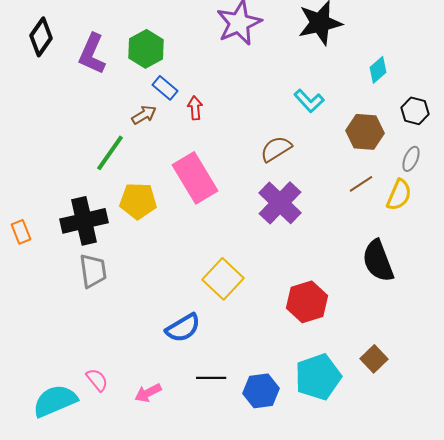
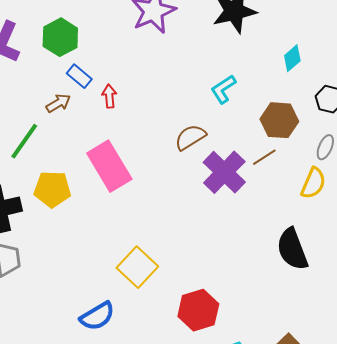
cyan L-shape: (309, 101) -> (223, 89), turned 100
brown line: (361, 184) -> (264, 157), moved
purple cross: (280, 203) -> (224, 172), moved
red hexagon: (307, 302) -> (198, 310), moved

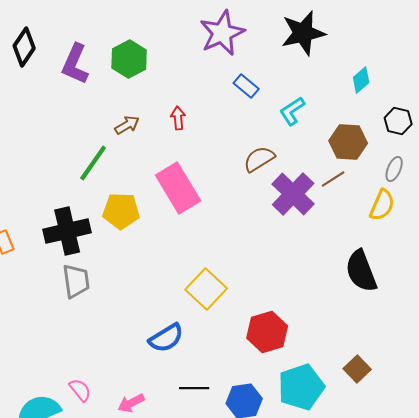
blue rectangle: (79, 76) -> (246, 86), moved

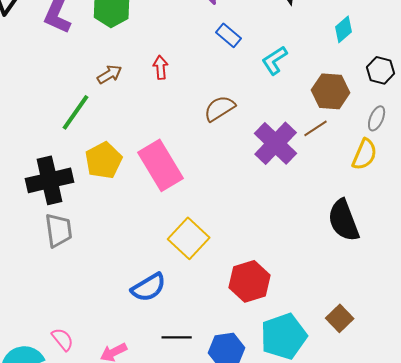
brown semicircle: (259, 159) -> (220, 108), moved
pink rectangle: (178, 188) -> (161, 165), moved
yellow pentagon: (121, 211) -> (104, 160), turned -30

